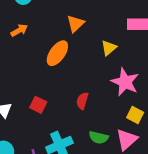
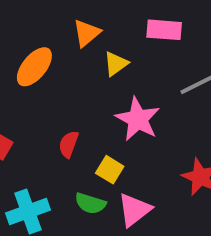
orange triangle: (76, 24) -> (87, 33), moved
yellow square: (135, 115) -> (110, 170), moved

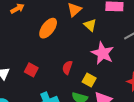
yellow triangle: (116, 64) -> (90, 25), turned -40

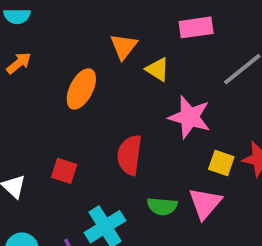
red semicircle: (67, 68) -> (129, 155), size x1.5
yellow square: (89, 80) -> (221, 163), moved

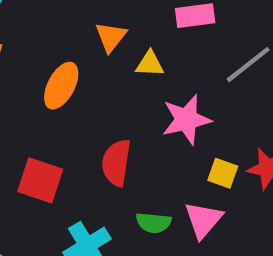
yellow triangle: (157, 69) -> (150, 64), turned -30
pink star: (190, 117) -> (186, 120), turned -30
red square: (64, 171) -> (40, 180), size x1.5

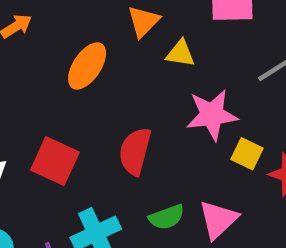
yellow square: (223, 173) -> (247, 154), moved
green semicircle: (154, 223) -> (167, 217), turned -32

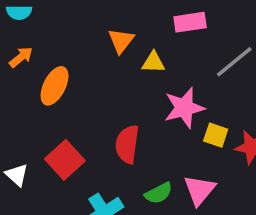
orange ellipse: (87, 66) -> (55, 86), moved
red square: (55, 161) -> (65, 160), turned 30

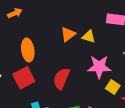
orange triangle: (121, 41) -> (68, 34), moved
orange ellipse: (55, 86) -> (28, 50), moved, turned -50

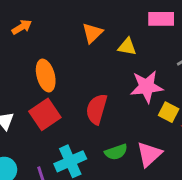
orange triangle: (68, 34) -> (92, 33), moved

